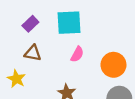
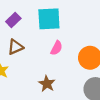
brown triangle: (33, 53) -> (15, 47), turned -35

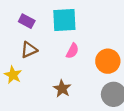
purple rectangle: (13, 20) -> (27, 21), turned 72

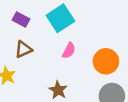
cyan square: (64, 20) -> (60, 18), turned -30

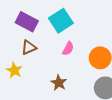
purple rectangle: (21, 19) -> (27, 22), size x1.5

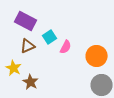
cyan square: (61, 21) -> (50, 37), moved, size x0.6
brown star: (59, 83) -> (31, 82), moved

